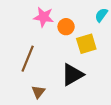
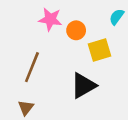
brown triangle: (38, 92) -> (26, 108), moved

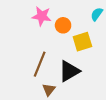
brown line: (32, 67) -> (40, 64), moved
brown triangle: (26, 108) -> (49, 90), moved

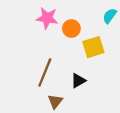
black triangle: (69, 71) -> (78, 81), size x0.6

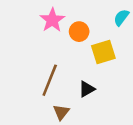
pink star: (47, 18) -> (52, 20), turned 30

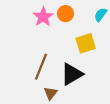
orange circle: (79, 32) -> (65, 14), moved
black triangle: (87, 89) -> (72, 74), size x1.6

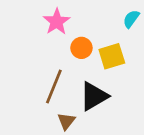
orange circle: (65, 14) -> (81, 48), moved

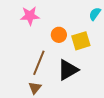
pink star: (57, 22) -> (30, 16), moved, turned 30
brown triangle: (66, 121) -> (35, 88), moved

